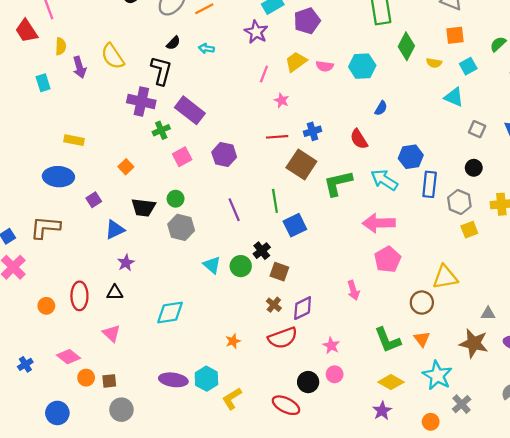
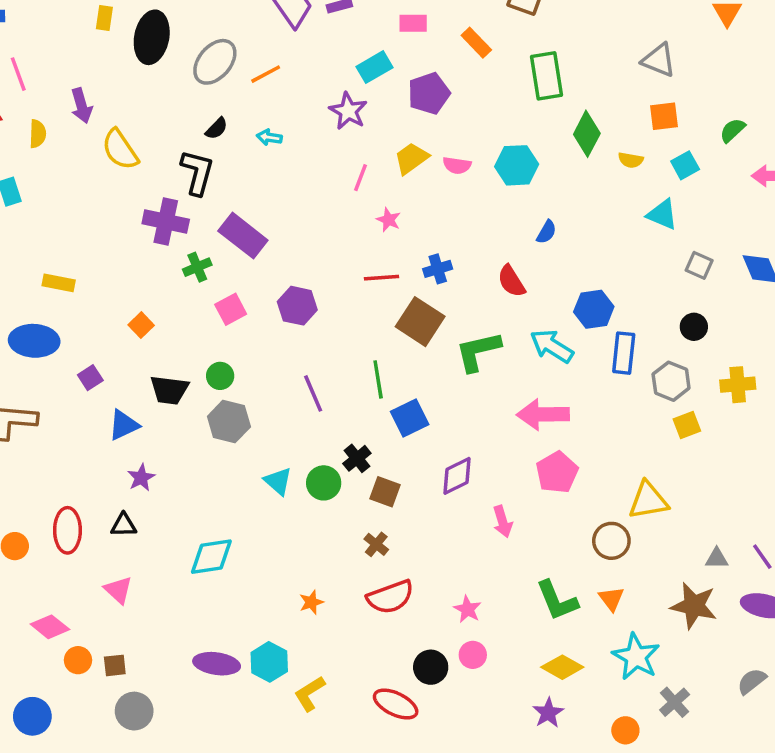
purple arrow: (79, 67) -> (81, 106), moved
purple diamond: (303, 308) -> (457, 476), moved

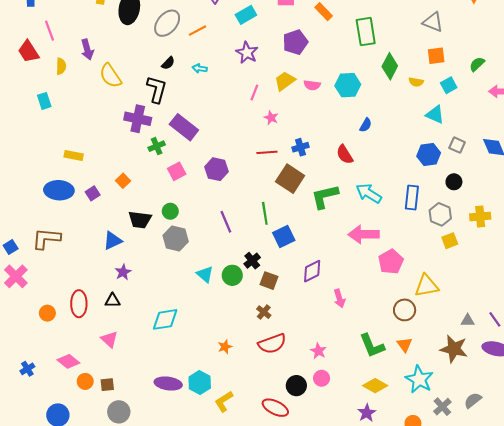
cyan rectangle: (375, 67) -> (246, 15), moved
blue hexagon: (594, 309) -> (429, 154), moved
purple square: (90, 378) -> (93, 193), moved
pink pentagon: (557, 472) -> (391, 262), moved
gray semicircle: (752, 681) -> (473, 400), moved

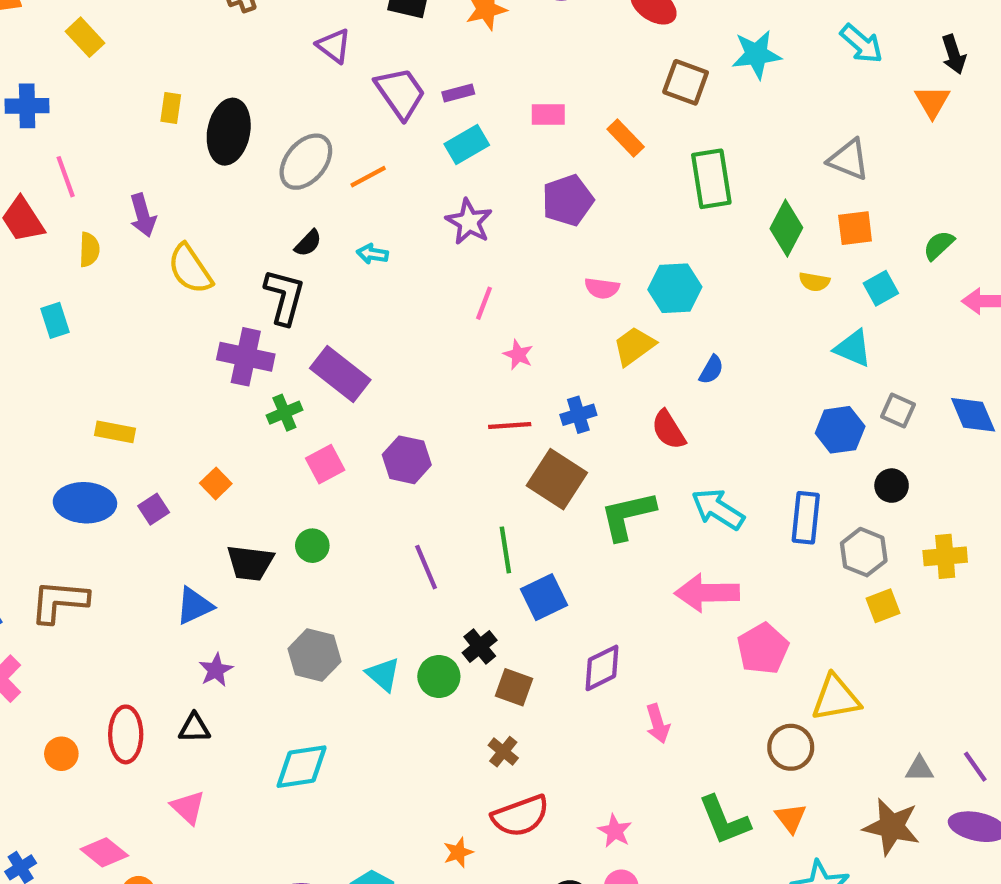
green diamond: (390, 66) -> (786, 228), moved
yellow trapezoid: (285, 81) -> (634, 346), moved
gray hexagon: (176, 239) -> (314, 655), moved
orange star: (225, 347) -> (458, 852), moved

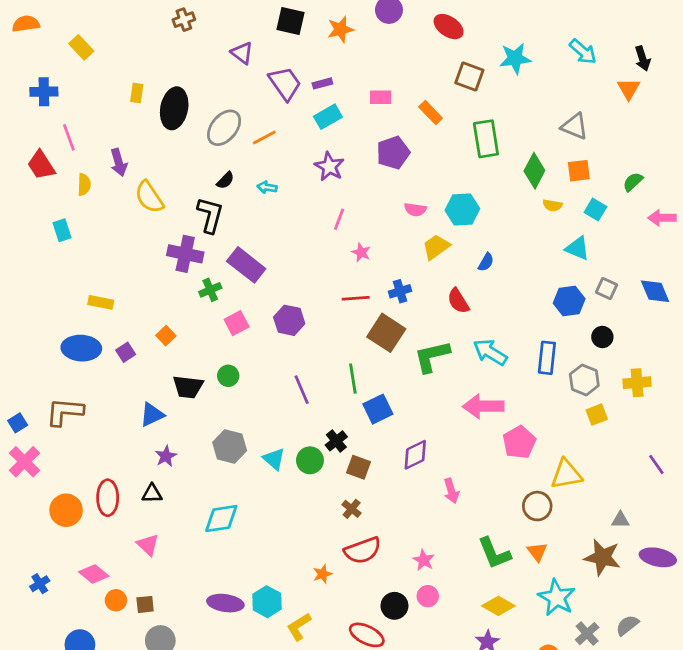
cyan square: (881, 288) -> (595, 209), turned -30
orange circle: (61, 754) -> (66, 510), size x1.5
purple line: (975, 767) -> (656, 464), moved

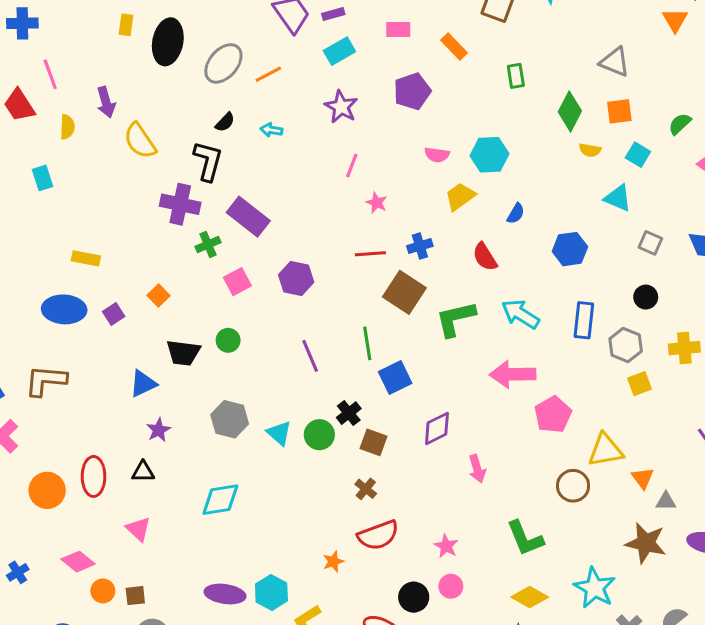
green rectangle: (486, 139) -> (516, 76), size x0.6
blue hexagon: (569, 301) -> (570, 249), moved
orange triangle: (537, 552) -> (643, 478), moved

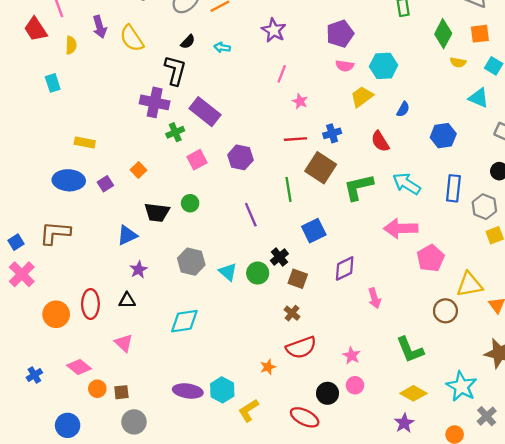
purple pentagon: (412, 91) -> (340, 34), moved
yellow semicircle: (140, 141) -> (132, 38), moved
green line: (367, 343) -> (289, 189), moved

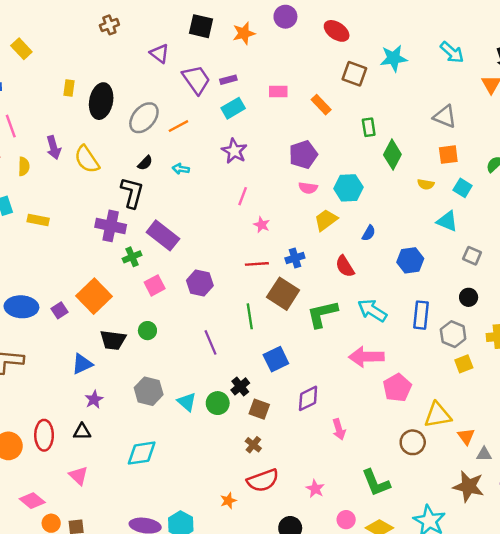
green diamond: (443, 34) -> (392, 155), moved
yellow rectangle: (85, 143) -> (38, 220), moved
orange square: (139, 170) -> (94, 296), size x2.0
pink circle: (355, 385) -> (346, 520), moved

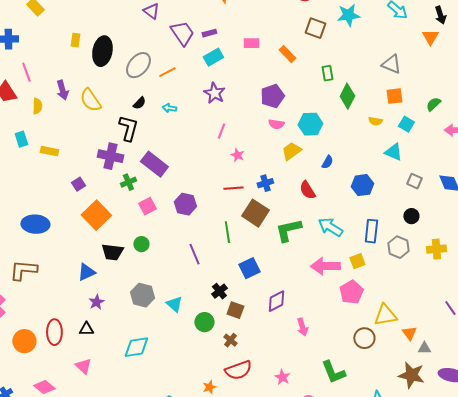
purple square: (59, 310) -> (78, 184), moved
yellow square: (464, 364) -> (357, 261), moved
green circle: (218, 403) -> (204, 322), moved

